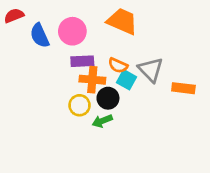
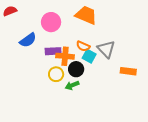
blue semicircle: (40, 35) -> (28, 40), moved, turned -102
purple rectangle: (82, 61) -> (53, 51), moved
orange rectangle: (183, 88) -> (128, 71), moved

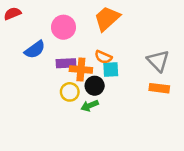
orange trapezoid: (86, 15) -> (107, 18), turned -65
gray triangle: (106, 49) -> (158, 61), moved
cyan square: (89, 56) -> (111, 70), turned -32

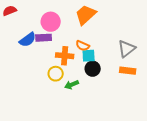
gray triangle: (158, 61) -> (127, 49), turned 36
purple rectangle: (66, 63) -> (44, 38), moved
black circle: (95, 86) -> (93, 69), moved

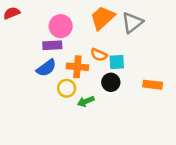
blue semicircle: (28, 40) -> (46, 68), moved
gray triangle: (127, 49) -> (132, 23), moved
cyan square: (89, 56) -> (117, 62), moved

